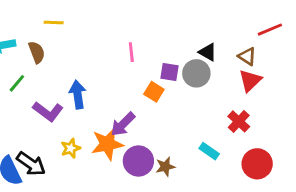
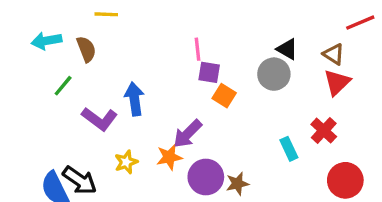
purple square: (170, 72) -> (209, 72), moved
orange star: (107, 144) -> (169, 157), size x0.7
cyan rectangle: (209, 151) -> (289, 149), moved, turned 30

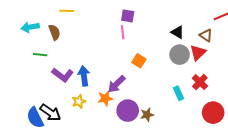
purple square: (209, 72) -> (128, 16), moved
gray circle: (274, 74) -> (180, 55), moved
red triangle: (337, 82) -> (198, 53), moved
green line: (63, 86) -> (40, 55), turned 56
blue arrow: (134, 99) -> (84, 76), moved

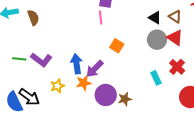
brown triangle: (206, 35) -> (175, 17), moved
red triangle: (198, 53) -> (175, 38), turned -42
green line: (40, 55) -> (19, 59), moved
blue arrow: (84, 76) -> (77, 64), moved

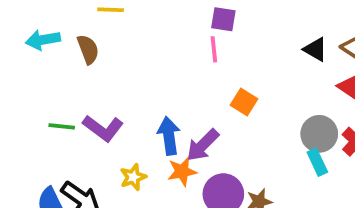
gray circle: (157, 40) -> (319, 134), moved

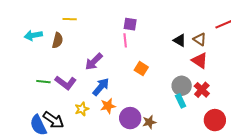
brown semicircle: (88, 49) -> (58, 40), turned 35
blue arrow: (169, 136) -> (101, 87), turned 48
purple arrow: (203, 145) -> (94, 62), moved

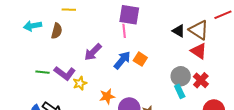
purple square: (130, 24) -> (129, 15), size x1.5
brown triangle: (200, 39) -> (199, 30), size x1.5
blue arrow: (101, 87) -> (122, 60), moved
yellow star: (82, 109) -> (80, 83), moved

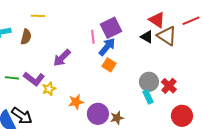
purple square: (129, 15) -> (111, 28), moved, turned -35
red triangle: (199, 51) -> (157, 20), moved
blue arrow: (122, 60) -> (107, 47), moved

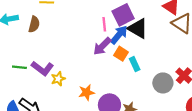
black triangle: (147, 37) -> (138, 28), moved, size x1.5
purple arrow: (62, 58) -> (102, 46), moved
gray circle: (149, 82) -> (163, 83), moved
cyan rectangle: (148, 97) -> (135, 64), moved

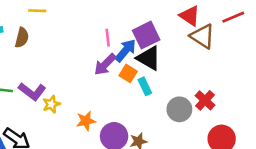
purple square: (123, 15) -> (146, 35), moved
black triangle: (138, 28) -> (149, 58), moved

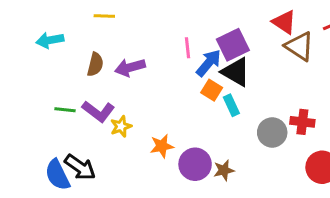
brown semicircle: (22, 38) -> (95, 64), moved
purple arrow: (105, 64) -> (130, 67), moved, turned 30
red cross: (205, 100) -> (302, 122), turned -36

